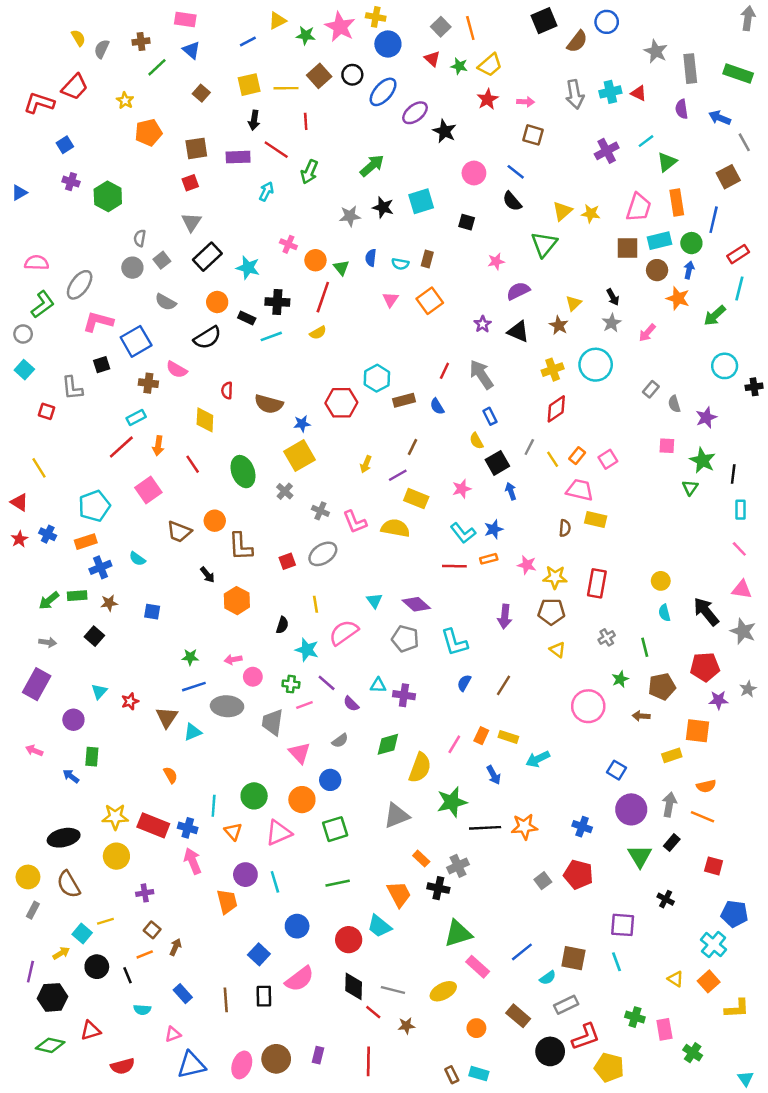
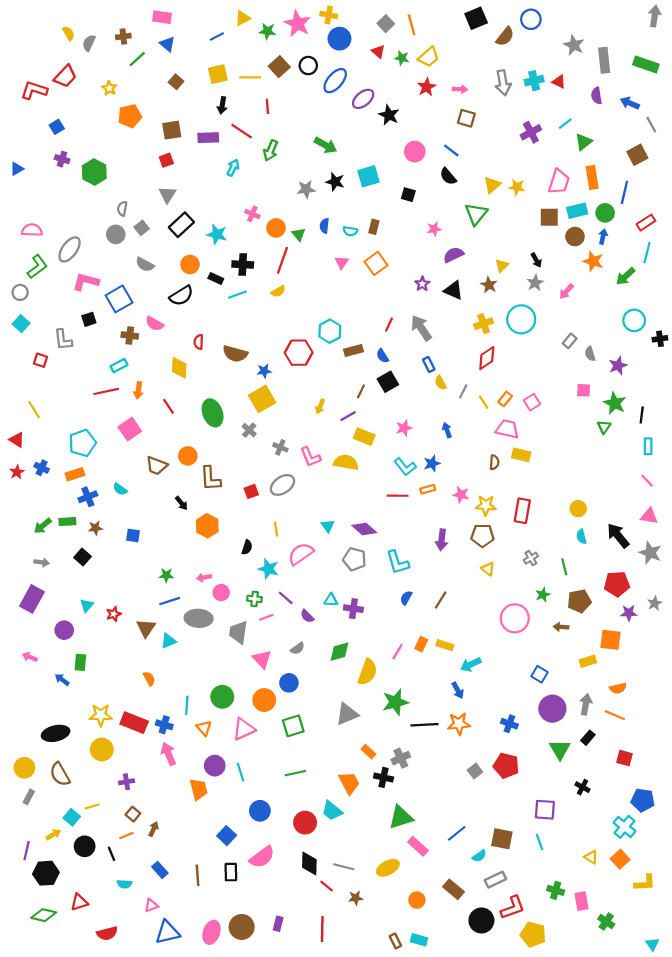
green arrow: (372, 166) -> (325, 145), turned 70
yellow semicircle: (476, 441) -> (441, 383), moved
red line: (121, 447) -> (106, 391), turned 30
black square: (497, 463) -> (388, 382), moved
blue arrow: (494, 775) -> (458, 690), moved

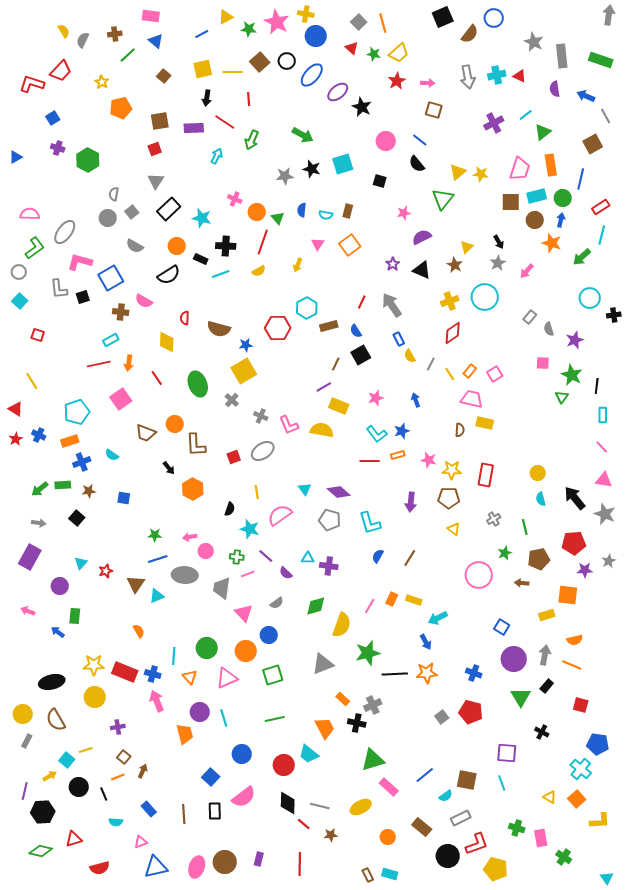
gray L-shape: (63, 340) -> (59, 289), moved
yellow arrow: (320, 406) -> (298, 265), moved

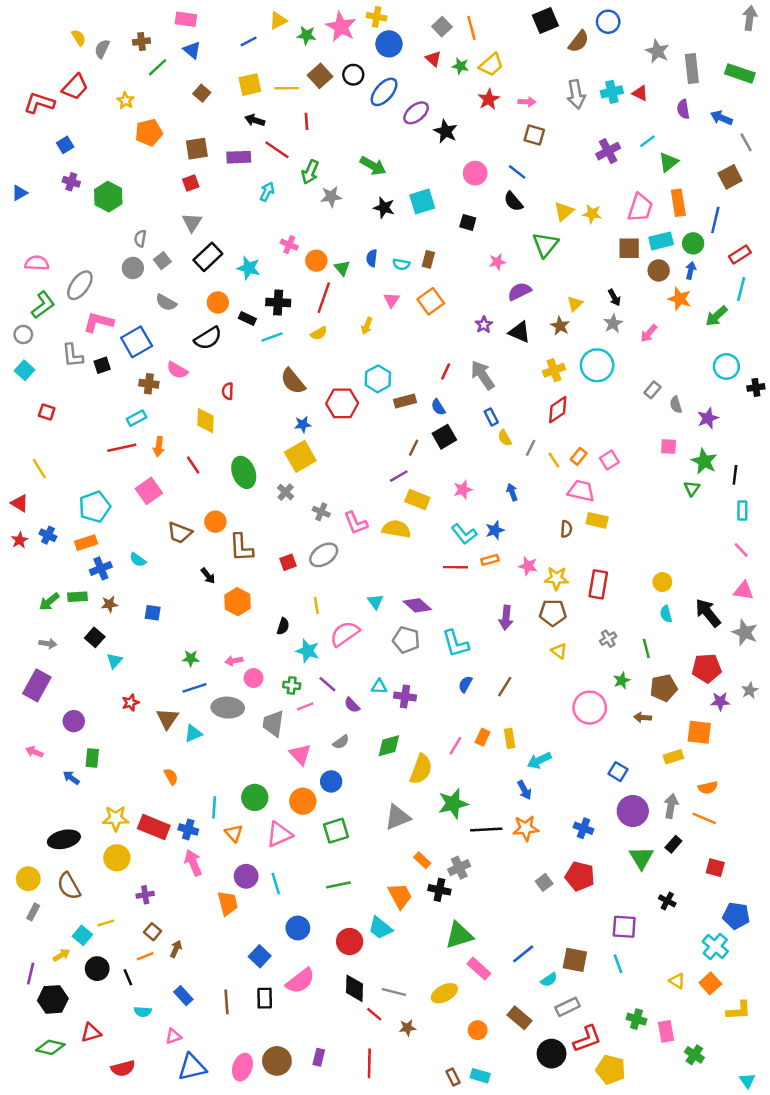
black arrow: (207, 98) -> (255, 120), turned 98
gray star: (285, 176) -> (331, 197), moved
brown semicircle: (219, 329) -> (293, 381), moved, turned 35
cyan triangle: (81, 563) -> (114, 661), moved
yellow rectangle: (414, 600) -> (510, 738), turned 63

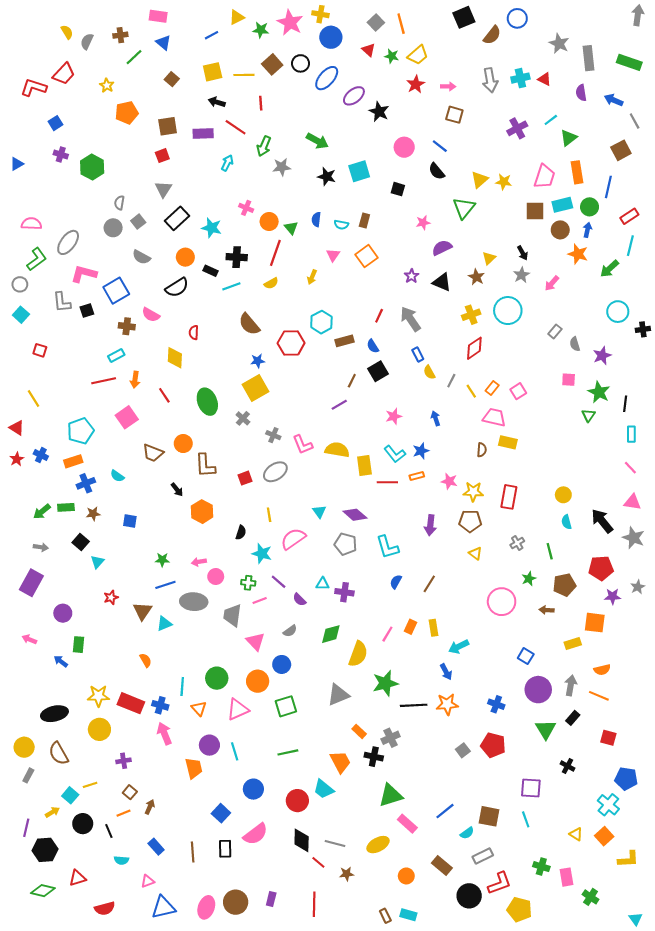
yellow rectangle: (417, 499) -> (364, 466), moved, turned 60

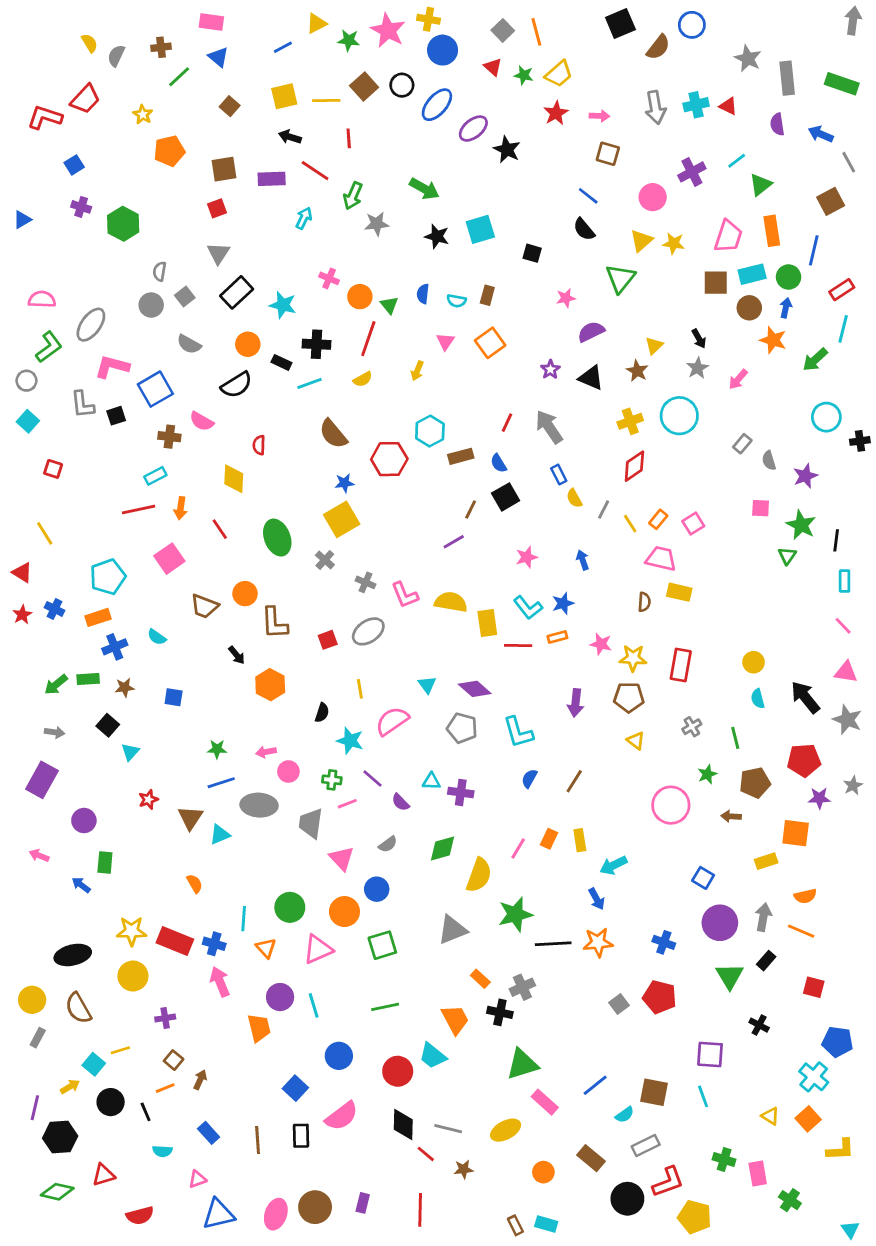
pink circle: (404, 147) -> (653, 197), moved

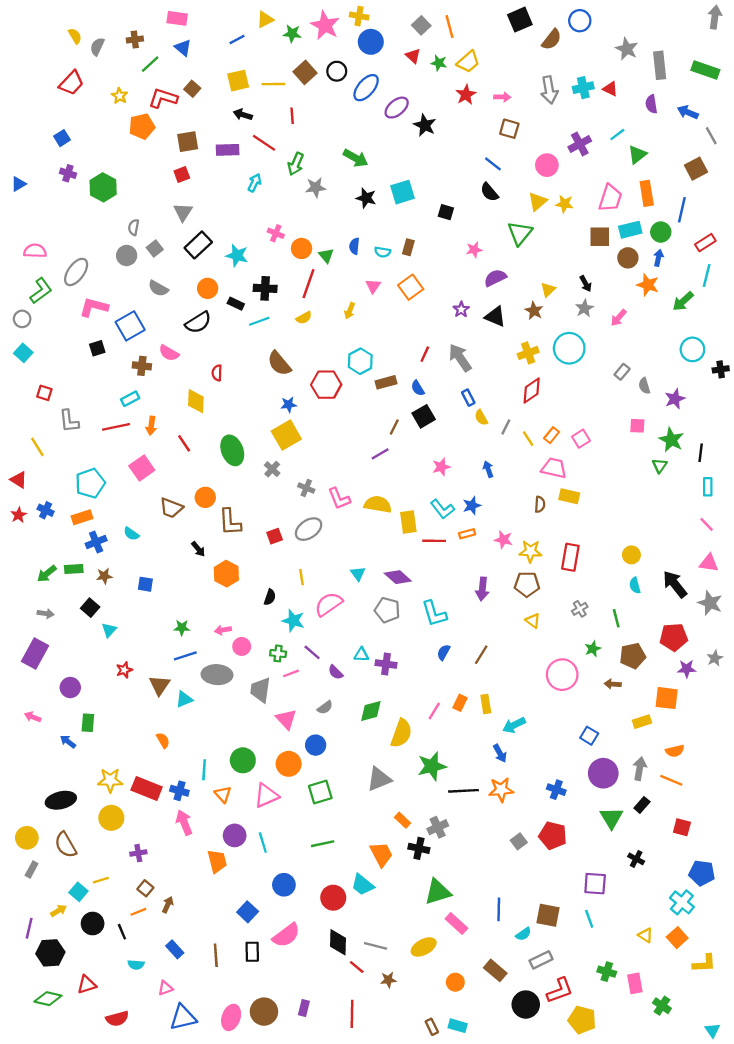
red L-shape: (45, 117) -> (163, 98), moved
gray L-shape: (83, 404) -> (69, 421), moved
blue line: (595, 1085) -> (499, 909), turned -50

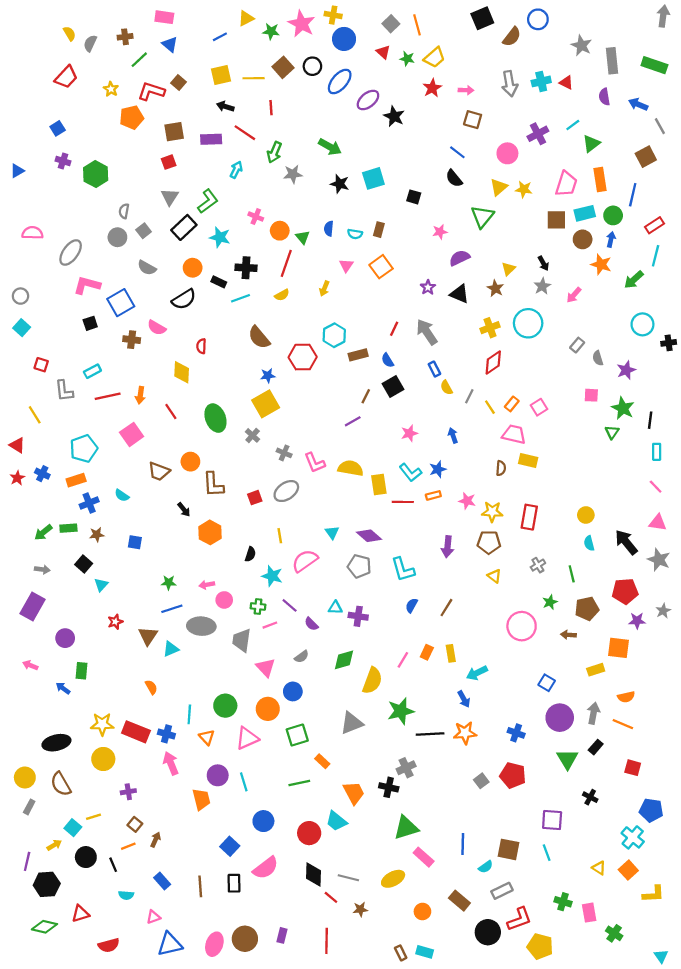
green L-shape: (41, 291) -> (208, 201), moved
cyan rectangle: (130, 399) -> (92, 371), moved
orange rectangle: (402, 820) -> (322, 761), moved

